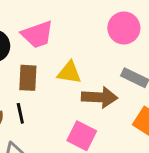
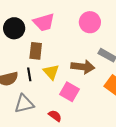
pink circle: (124, 28) -> (90, 22), moved
yellow triangle: (69, 73) -> (51, 72), moved, turned 36

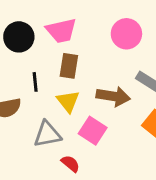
brown rectangle: (36, 51) -> (69, 66), moved
black line: (29, 74) -> (35, 82), moved
gray triangle: (24, 104) -> (47, 134), moved

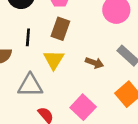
brown arrow: (113, 96) -> (94, 63), size x0.6
pink square: (93, 131) -> (83, 107), moved

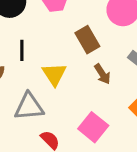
brown rectangle: (60, 29) -> (87, 40), moved, turned -45
brown arrow: (94, 63) -> (102, 74), turned 42

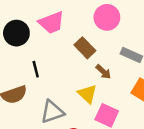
yellow triangle: (54, 74) -> (87, 94), moved

